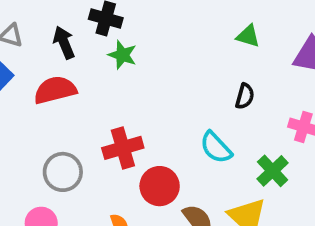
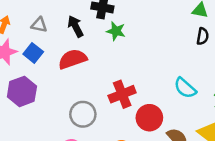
black semicircle: (245, 96) -> (203, 36), moved

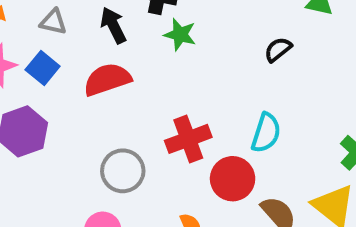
black semicircle: (203, 36) -> (278, 49), moved, turned -140
cyan semicircle: (185, 88) -> (266, 133), moved, turned -115

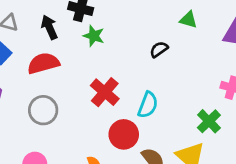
red cross: (188, 139) -> (105, 92), moved, turned -32
gray circle: (123, 171) -> (43, 110), moved

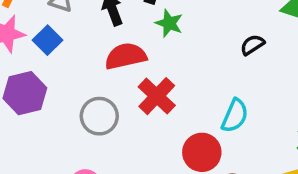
red semicircle: (43, 63) -> (126, 56), moved
red cross: (105, 92) -> (157, 96), moved

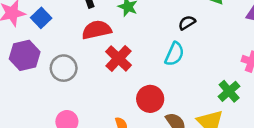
gray circle: (99, 116) -> (64, 68), moved
cyan semicircle: (235, 116) -> (174, 54), moved

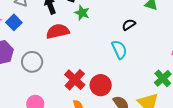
cyan semicircle: (174, 54) -> (119, 50), turned -48
red cross: (119, 58) -> (75, 80), moved

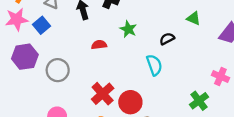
green star: (82, 13) -> (128, 29), moved
red semicircle: (58, 31) -> (99, 45), moved, size x0.6

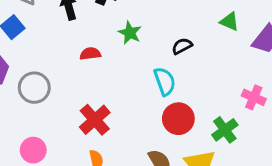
green triangle: (193, 18) -> (229, 22), moved
red circle: (130, 102) -> (178, 119), moved

